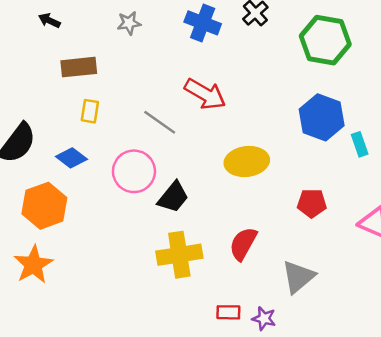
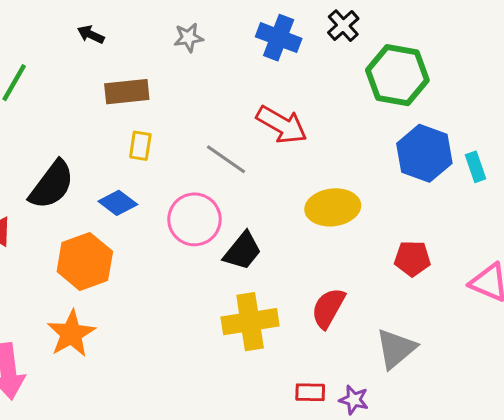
green hexagon: (325, 40) -> (397, 75), moved
cyan rectangle: (360, 144) -> (475, 167), moved

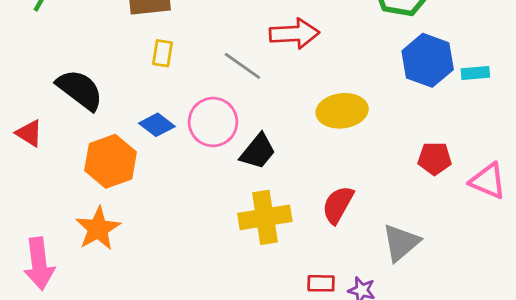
red arrow: (282, 125) -> (294, 34), turned -33
cyan rectangle: (475, 167) -> (475, 73), turned -76
black semicircle: (52, 185) -> (80, 90), turned -90
blue diamond: (118, 203) -> (157, 125), moved
red pentagon: (412, 258) -> (435, 158), moved

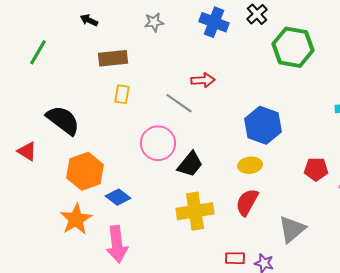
red arrow: (294, 34) -> (203, 80), moved, size x0.7
blue hexagon: (428, 60) -> (263, 125), moved
yellow ellipse: (342, 111) -> (250, 165), moved, size x0.7
blue diamond: (157, 125) -> (118, 197), moved
pink arrow: (39, 264) -> (117, 244), moved

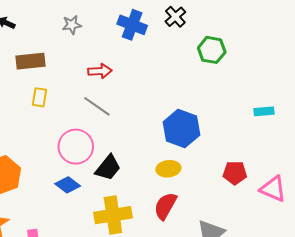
green hexagon: (293, 47) -> (212, 50), size x0.7
red arrow: (203, 80) -> (100, 71), moved
blue diamond: (118, 197) -> (68, 185), moved

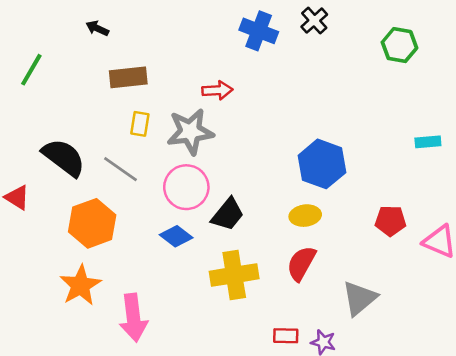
gray star: (72, 25) -> (190, 132), moved, size x1.8
green hexagon: (212, 50) -> (399, 45), moved
gray line: (97, 106) -> (120, 169), moved

